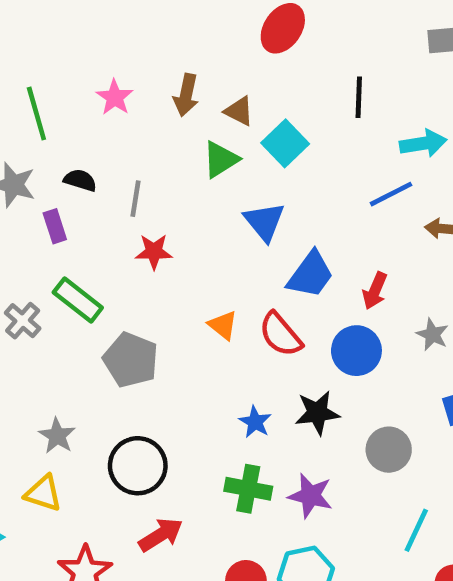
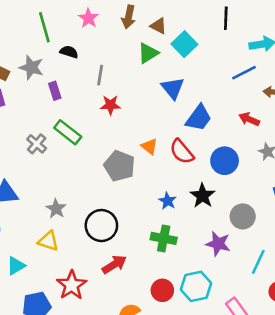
black semicircle: (80, 180) -> (69, 52), moved
red arrow: (375, 291) -> (249, 119), moved, turned 90
gray pentagon: (131, 360) -> (120, 166), moved
black star: (317, 413) -> (202, 196), turned -30
purple star: (310, 496) -> (218, 244), moved

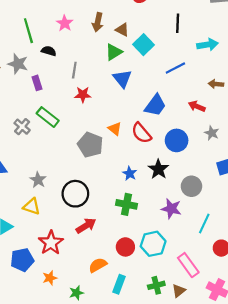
blue line: (244, 73) -> (175, 68), moved
blue triangle: (173, 88) -> (122, 79), moved

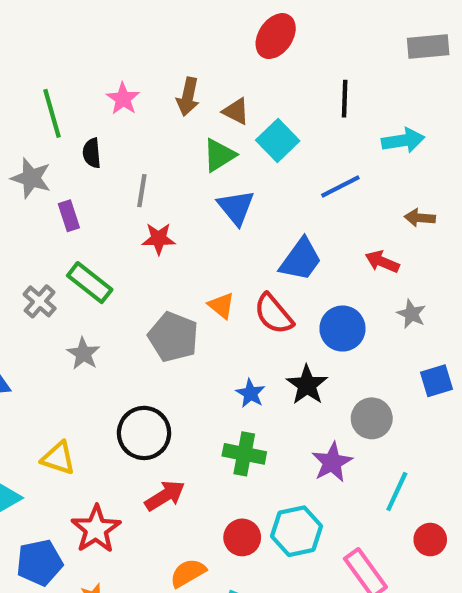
black semicircle: (49, 51) -> (92, 153), turned -112
gray star: (38, 180) -> (83, 354), moved
purple star: (171, 209) -> (332, 462), turned 30

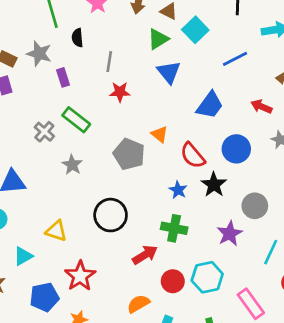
red semicircle: (274, 314) -> (193, 156), moved
red arrow: (165, 496) -> (145, 255), moved

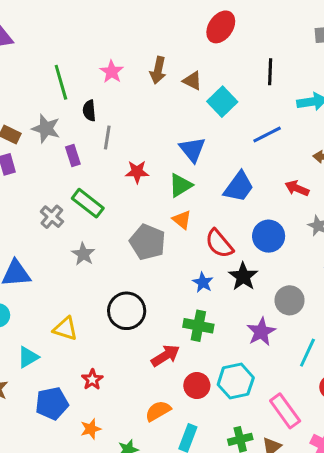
green triangle: (158, 39) -> (180, 185), moved
gray line: (109, 62) -> (107, 137), moved
red star: (80, 276) -> (92, 380), size x0.6

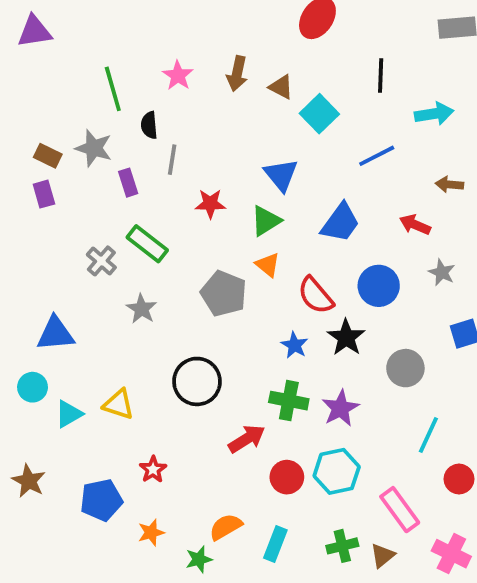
purple star: (261, 332) -> (340, 408), moved
cyan triangle: (28, 357) -> (69, 414), moved
orange semicircle: (158, 411) -> (226, 527), moved

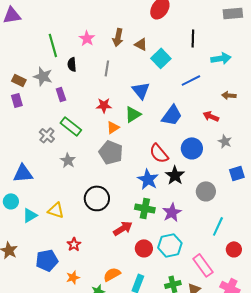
gray line: (172, 160) -> (107, 68), moved
orange triangle: (268, 265) -> (113, 127), moved, turned 48
blue star: (295, 345) -> (148, 179), size x1.5

